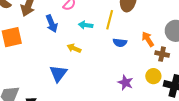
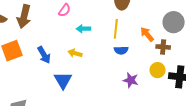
yellow line: (110, 20) -> (116, 29), moved
blue arrow: (52, 24) -> (44, 55), moved
blue semicircle: (120, 43) -> (121, 50), moved

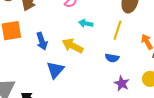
blue semicircle: (121, 50) -> (112, 58), moved
yellow arrow: (75, 53) -> (73, 46), size x1.5

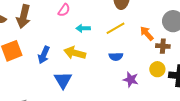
yellow line: (118, 30) -> (115, 28), turned 54
blue arrow: (42, 41) -> (44, 55), turned 54

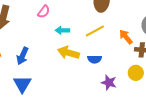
yellow arrow: (75, 53) -> (68, 53), moved
blue triangle: (63, 80) -> (22, 84), moved

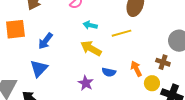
orange arrow: (126, 37) -> (136, 69), moved
blue semicircle: (95, 59) -> (109, 72), moved
purple star: (109, 83) -> (86, 83), moved

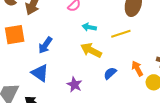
blue triangle: (39, 69) -> (40, 73), turned -36
blue semicircle: (109, 72) -> (110, 73), turned 128
purple star: (86, 83) -> (74, 85), moved

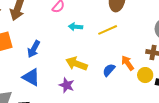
yellow arrow: (91, 50) -> (76, 64), moved
blue semicircle: (110, 73) -> (109, 70), moved

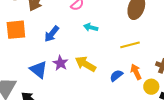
yellow line: (108, 30) -> (130, 45), moved
blue arrow: (34, 49) -> (52, 34), moved
purple star: (67, 85) -> (60, 63), moved

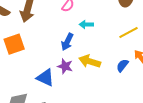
blue arrow: (52, 34) -> (67, 42), moved

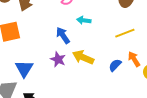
blue arrow: (67, 42) -> (63, 35), turned 114
blue triangle: (45, 78) -> (24, 69), moved, turned 30

